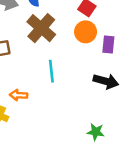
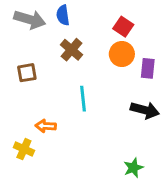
brown cross: (41, 28) -> (71, 50), size x0.7
green star: (96, 132) -> (133, 168), turned -30

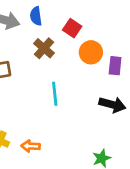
red square: (123, 27) -> (72, 28), moved
orange arrow: (46, 126) -> (31, 146), moved

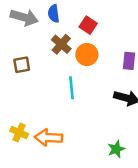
orange circle: (91, 52) -> (87, 55), moved
orange arrow: (31, 146) -> (48, 138), size x1.5

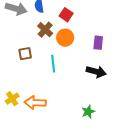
brown square: (22, 65) -> (25, 54), moved
yellow cross: (19, 132) -> (12, 99), turned 32

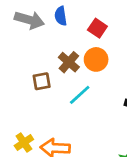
brown cross: (45, 30) -> (69, 62), moved
cyan line: (53, 64) -> (80, 95), turned 54

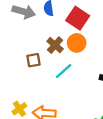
red square: (97, 28) -> (78, 18), size x1.5

